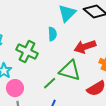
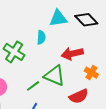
cyan triangle: (67, 13) -> (58, 18), turned 30

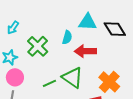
red arrow: (72, 54) -> (85, 51), moved
orange cross: (91, 73) -> (109, 82), size x1.5

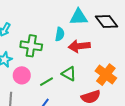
green cross: (38, 46) -> (31, 46), turned -30
pink circle: (15, 77) -> (22, 75), moved
green triangle: (73, 78) -> (69, 74), size x0.7

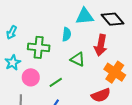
red arrow: (79, 46) -> (101, 45), moved, turned -70
green triangle: (69, 74) -> (78, 59), moved

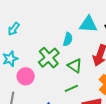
green cross: (39, 47) -> (49, 58), moved, turned 35
green line: (56, 82) -> (71, 88), moved

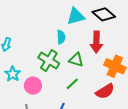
green line: (71, 88) -> (72, 84), moved

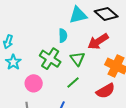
red arrow: (96, 42) -> (98, 41), turned 55
green triangle: (76, 60) -> (77, 59), turned 35
cyan star: (13, 74) -> (13, 62), moved

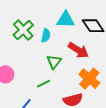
red arrow: (98, 41) -> (78, 50), turned -130
green cross: (50, 59) -> (23, 30), moved

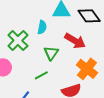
green cross: (23, 30) -> (18, 40), moved

